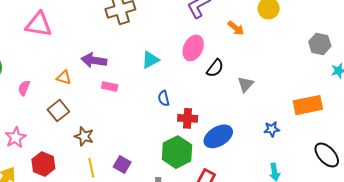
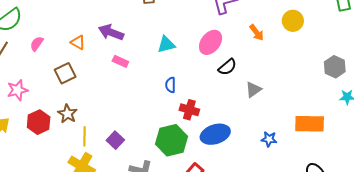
brown star: (84, 136) -> (67, 114), moved

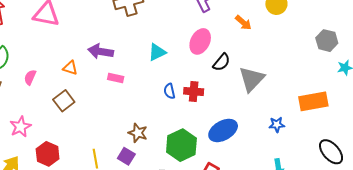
gray triangle: (253, 89) -> (252, 79), size x1.6
red cross: (189, 110) -> (194, 91), moved
brown star: (67, 114) -> (138, 133), moved

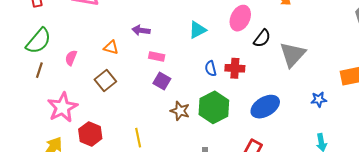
purple arrow: (101, 51) -> (141, 30), size x0.7
pink star: (20, 127) -> (63, 107), size x1.4
green hexagon: (181, 145) -> (214, 107), moved
purple square: (126, 156) -> (162, 81), moved

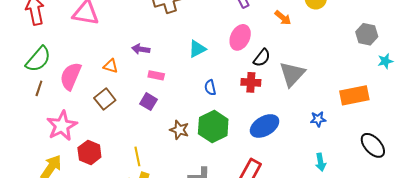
pink semicircle: (71, 58) -> (71, 76), size x1.8
red cross: (235, 68) -> (251, 82), moved
purple square: (162, 81) -> (148, 102), moved

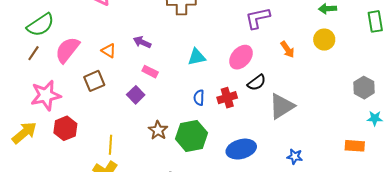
red cross: (251, 82) -> (227, 98), moved, turned -36
orange rectangle: (354, 95) -> (355, 146), moved, size x0.7

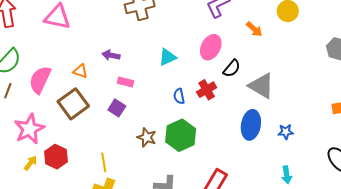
brown square: (94, 81) -> (73, 104), size x1.4
gray triangle: (282, 106) -> (261, 86), turned -44
yellow arrow: (24, 133) -> (30, 163), moved, size x0.6
blue ellipse: (241, 149) -> (251, 125), moved, turned -52

